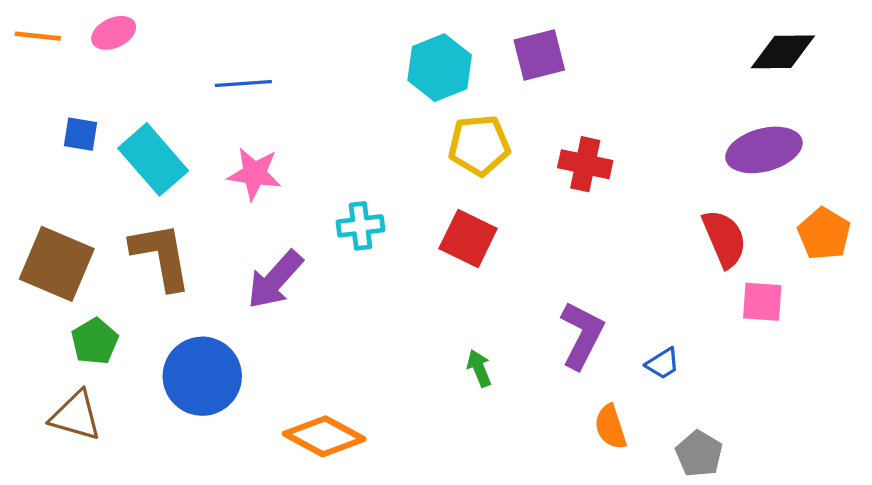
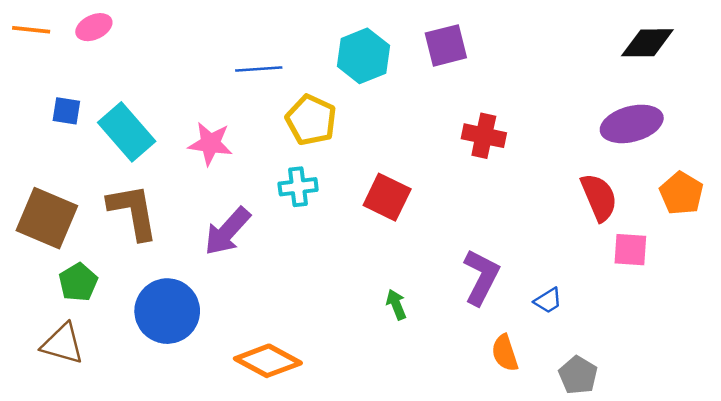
blue line: (243, 83) -> (259, 69), moved
yellow pentagon: (479, 145) -> (311, 120), moved, turned 30

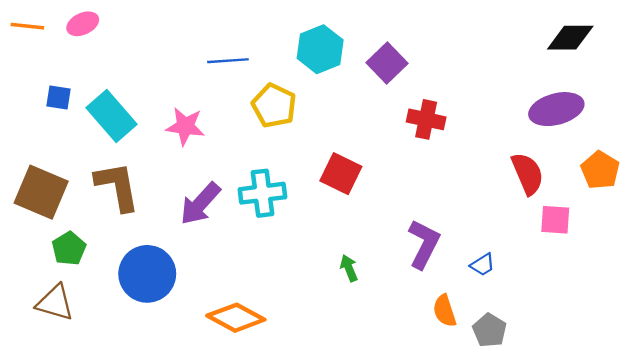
purple square: (446, 45) -> (387, 63), moved, turned -30
cyan cross: (298, 187) -> (262, 193), moved, size x1.4
gray pentagon: (578, 375) -> (490, 330), moved

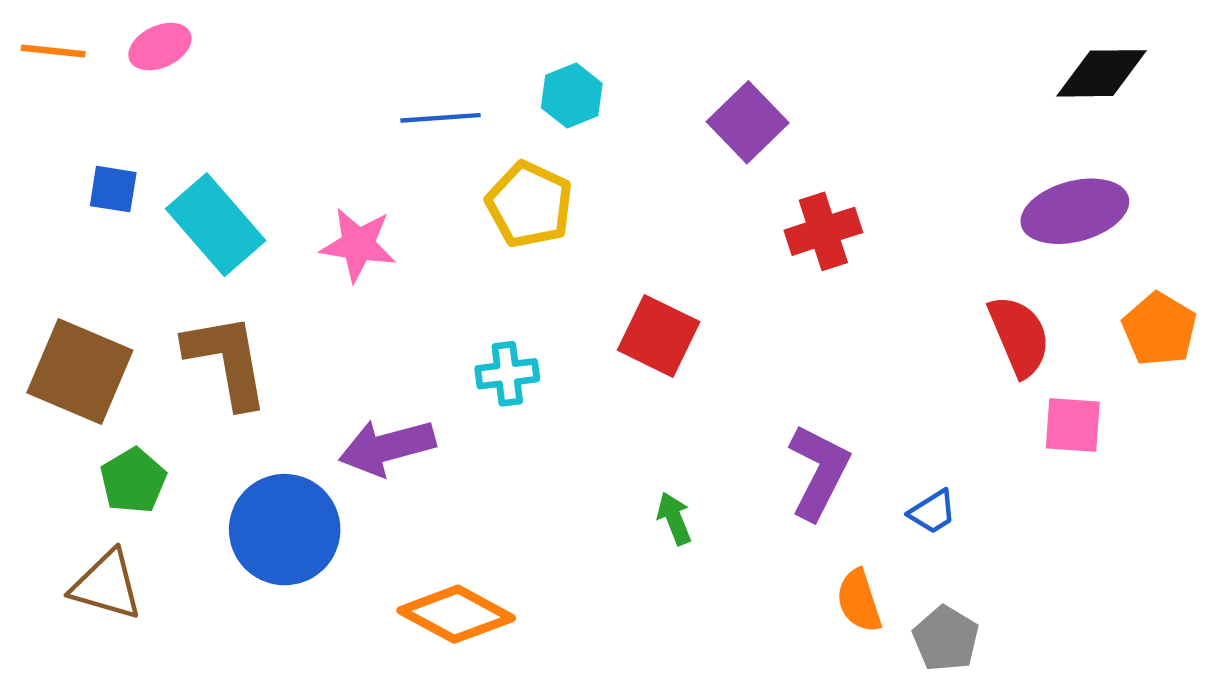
cyan hexagon: (320, 49) -> (572, 96), moved, size x0.7
red cross: (426, 119) -> (823, 231), turned -30
cyan cross: (262, 193) -> (507, 374), size x0.7
purple arrow: (200, 204) -> (387, 447), moved, turned 33

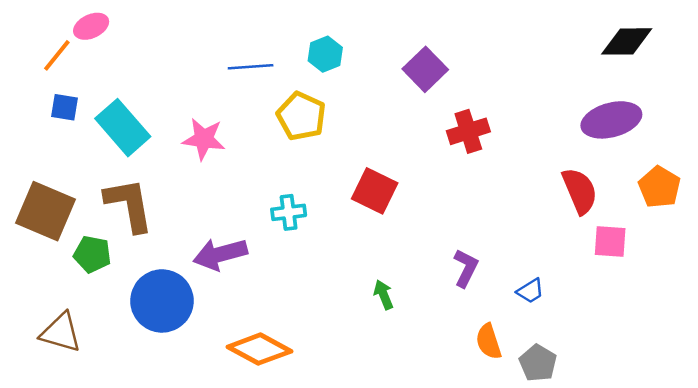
orange line: (53, 51) -> (57, 55), moved, turned -57
purple L-shape: (819, 472) -> (466, 268), size x0.7
green pentagon: (133, 481) -> (92, 254), moved, turned -30

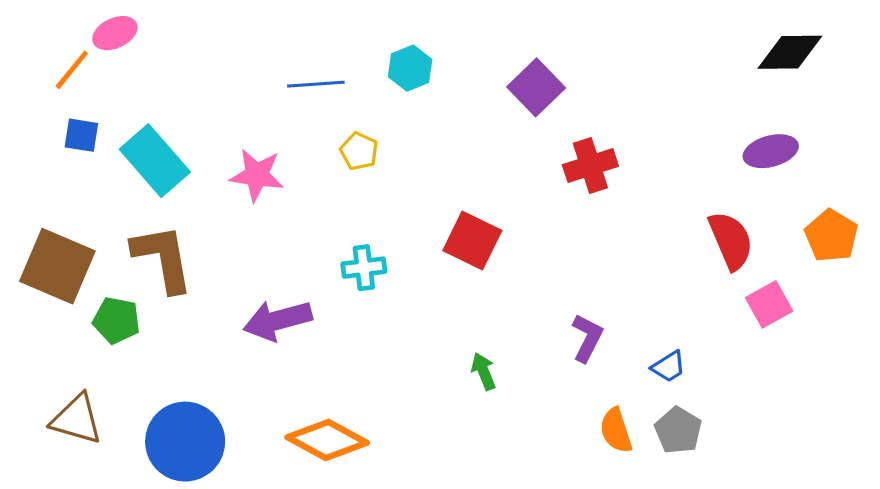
yellow pentagon: (301, 116) -> (359, 151), moved, size x0.6
purple ellipse: (611, 120) -> (771, 151), size x0.7
pink square: (610, 241) -> (769, 304), turned -33
blue circle: (162, 301) -> (185, 442), moved
gray pentagon: (538, 363) -> (678, 430), moved

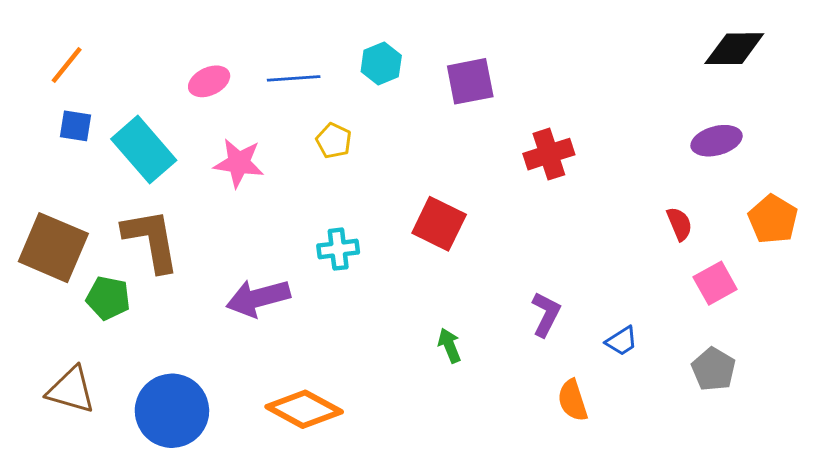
pink ellipse: (115, 33) -> (209, 81), moved
purple square: (536, 87) -> (470, 81), moved, turned 33
red semicircle: (731, 241) -> (679, 224), size x0.6
gray pentagon: (678, 430) -> (714, 369), moved

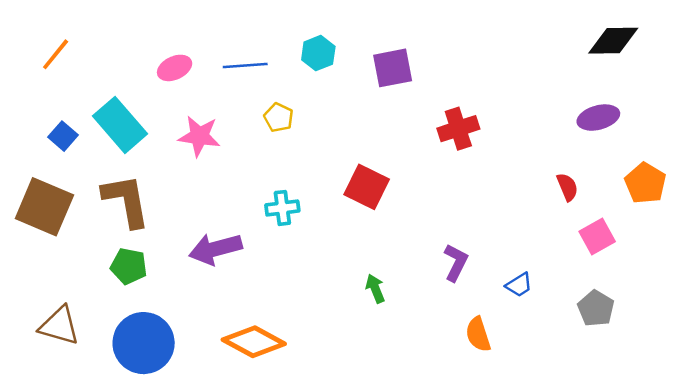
blue square: (76, 126) -> (63, 136), moved, turned 32
green pentagon: (108, 298) -> (129, 266), moved

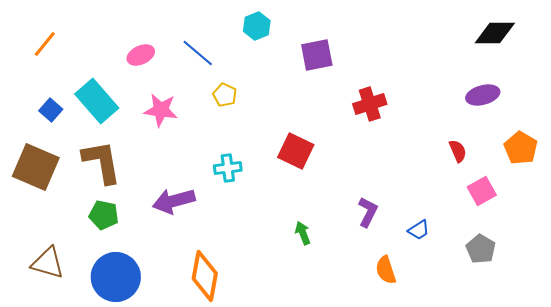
cyan hexagon: (318, 53) -> (257, 26), moved
blue line: (245, 65) -> (198, 53), turned 44
orange diamond: (254, 342) -> (205, 276), turned 72

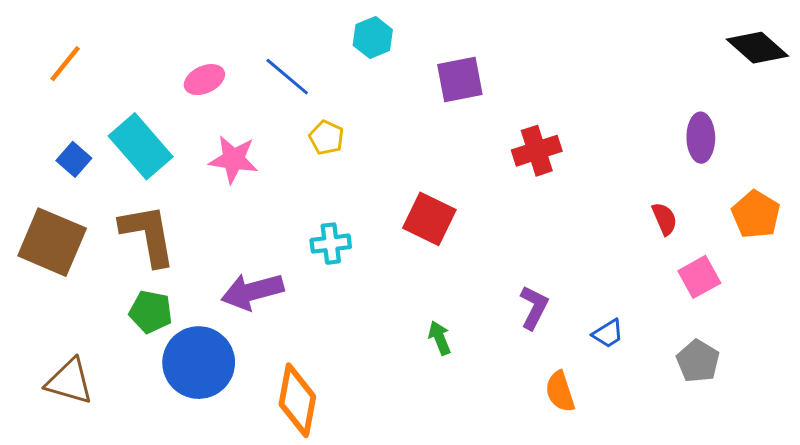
black diamond: (495, 33) -> (757, 48), moved, turned 42
purple ellipse: (483, 95) -> (701, 138), turned -76
blue circle: (116, 277) -> (199, 363), moved

